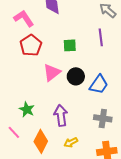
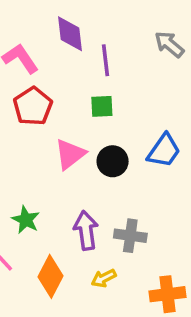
purple line: (101, 37) -> (105, 60), moved
blue trapezoid: (99, 84) -> (164, 151), moved
gray cross: (103, 118) -> (130, 236), moved

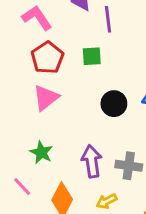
green square: (102, 106) -> (92, 56), moved
pink triangle: (70, 154) -> (46, 98), moved

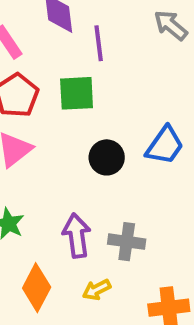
green square: (92, 56) -> (77, 93), size x1.4

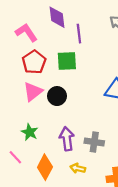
black circle: (107, 157) -> (57, 96), moved
yellow arrow: (97, 290) -> (78, 168), turned 40

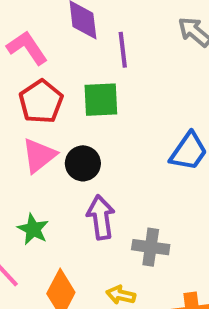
purple arrow: (67, 139) -> (101, 217), moved

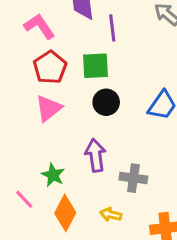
black circle: (83, 163) -> (106, 102), moved
green star: (33, 229) -> (53, 175), moved

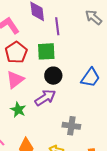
purple arrow: (96, 155) -> (45, 98), moved, turned 65
green star: (53, 175) -> (18, 110), moved

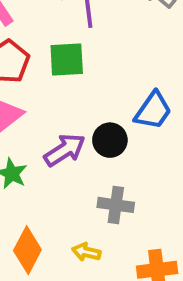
black circle: (53, 76) -> (110, 140), moved

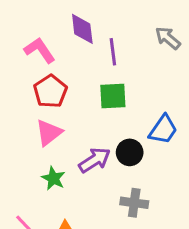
green square: (67, 60) -> (113, 96), moved

